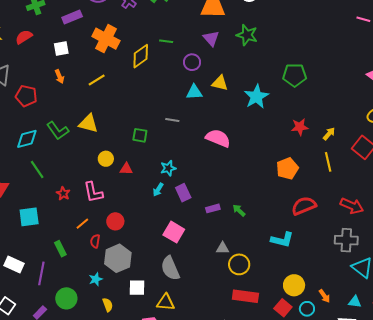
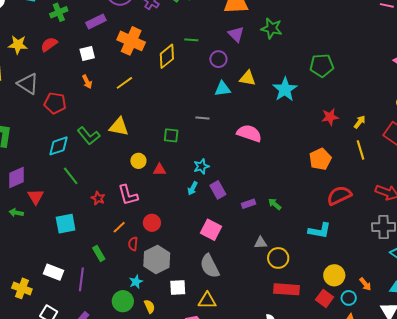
green circle: (66, 298) -> (123, 301), moved

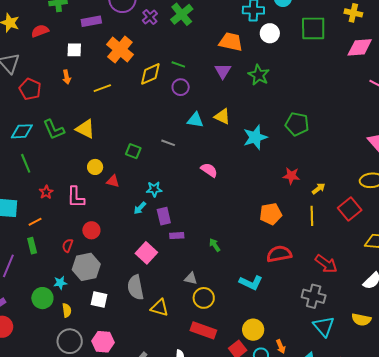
purple circle: (218, 59) -> (181, 87), moved
pink semicircle: (249, 133) -> (209, 170), size x0.7
purple rectangle: (248, 204) -> (177, 236), moved
orange line: (119, 227) -> (35, 222), moved
yellow triangle: (207, 301) -> (159, 308), moved

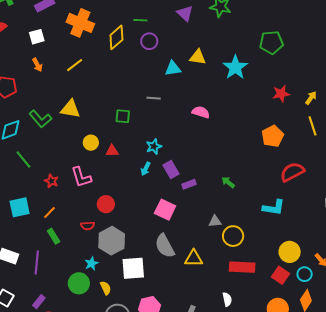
red semicircle: (68, 246) -> (87, 226), turned -96
white square: (99, 300) -> (133, 268), size x1.4

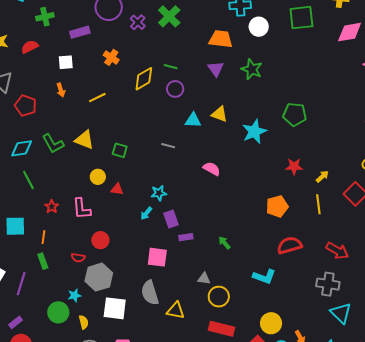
orange cross: (80, 23) -> (111, 57), size x0.6
green square: (123, 116) -> (120, 150), moved
pink square: (165, 210) -> (157, 257), turned -30
orange line: (49, 213) -> (43, 237), turned -48

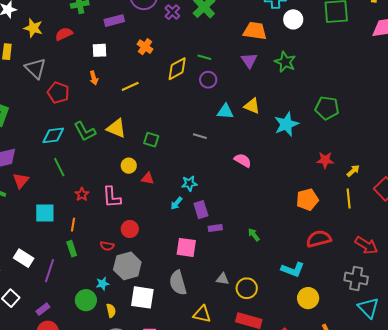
gray triangle: (204, 278) -> (222, 279), moved
yellow triangle: (176, 311) -> (202, 314), moved
yellow circle: (271, 323) -> (308, 298), moved

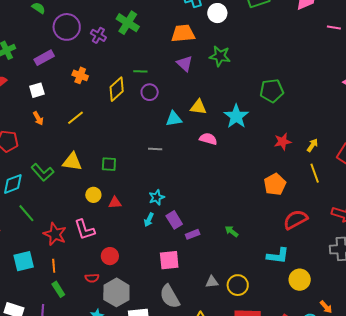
pink semicircle: (243, 160) -> (208, 139), moved
red star: (82, 194) -> (55, 234), size x1.6

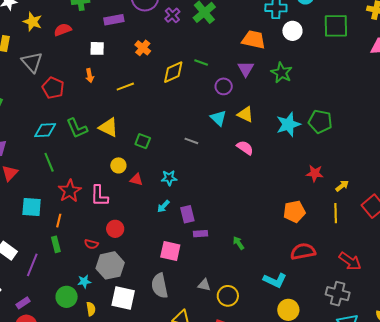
purple circle: (150, 92) -> (224, 86), moved
cyan star: (236, 116) -> (288, 124), moved
cyan triangle: (174, 119) -> (218, 118), turned 36
cyan star: (157, 197) -> (169, 178), moved

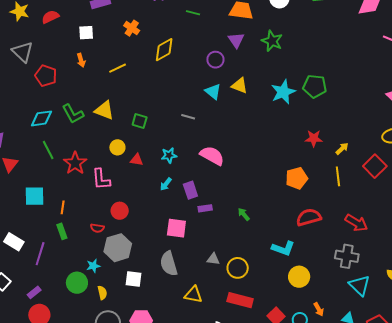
green line: (201, 62) -> (193, 13), moved
pink semicircle: (245, 148) -> (212, 156), moved, size x1.4
red star: (70, 191) -> (75, 163), moved
white square: (123, 298) -> (133, 279), size x0.7

